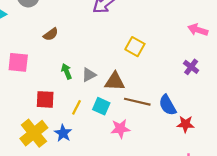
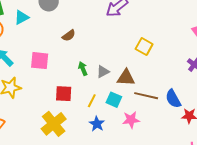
blue star: (63, 133) -> (97, 124), moved

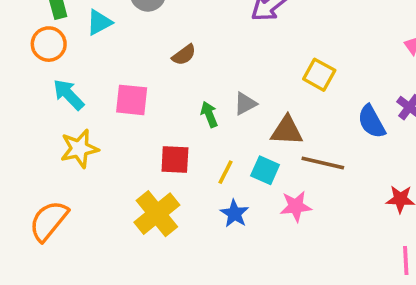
gray triangle: (103, 72) -> (245, 104), moved
blue semicircle: (173, 99) -> (371, 122), moved

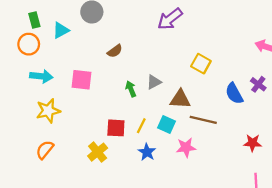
cyan arrow: (69, 95) -> (41, 76), turned 140
red square: (175, 159) -> (116, 128), moved
yellow cross: (157, 214) -> (98, 152), size x0.7
orange semicircle: (49, 221) -> (45, 150), moved, size x0.7

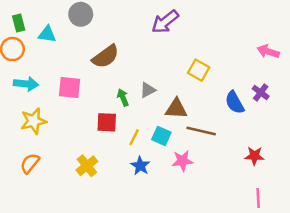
cyan triangle: (61, 30) -> (47, 34), turned 36
brown semicircle: (115, 51) -> (106, 57), size x1.6
red square: (116, 128) -> (107, 122), moved

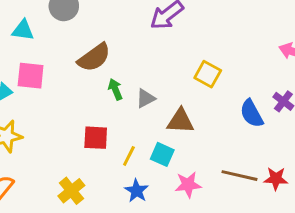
pink square: (70, 88) -> (31, 76), moved
green arrow: (123, 97) -> (115, 89), moved
brown line: (201, 131) -> (239, 176), moved

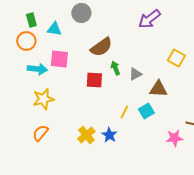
red square: (96, 138) -> (94, 80), moved
cyan square: (162, 154) -> (146, 111), turned 35
pink star: (188, 185) -> (174, 138), moved
blue star: (137, 191) -> (109, 135), moved

